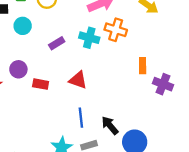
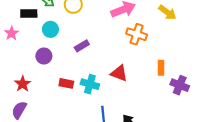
cyan cross: (89, 38) -> (90, 84), moved
purple circle: (18, 69) -> (44, 56), moved
red triangle: (78, 80) -> (119, 73), moved

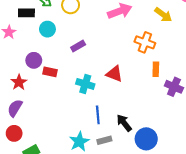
orange cross: (137, 34) -> (145, 42), moved
purple circle: (44, 56) -> (34, 60), moved
red rectangle: (66, 83) -> (50, 72), moved

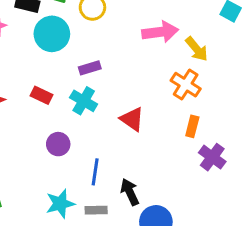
yellow arrow: (163, 15) -> (197, 49), moved
cyan circle: (47, 29) -> (52, 34), size x1.5
purple circle: (34, 60) -> (58, 144), moved
cyan cross: (85, 84) -> (84, 101), moved

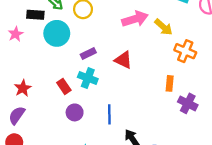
orange cross: (186, 85) -> (185, 51), moved
red rectangle: (41, 95) -> (64, 86), moved, turned 40
red triangle: (132, 119) -> (123, 60), moved
blue line: (95, 172) -> (109, 114), moved

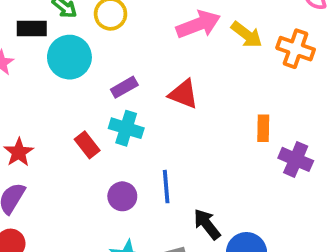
orange cross: (185, 51) -> (296, 49), moved
purple circle: (75, 112) -> (122, 196), moved

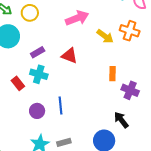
yellow arrow: (247, 35) -> (105, 36), moved
black arrow: (207, 224) -> (121, 120), moved

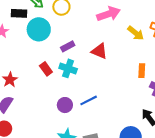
red rectangle: (18, 83) -> (46, 69), moved
blue line: (61, 105) -> (89, 100), turned 66

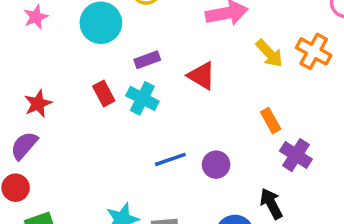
orange rectangle: (142, 71) -> (271, 121), turned -40
purple circle: (65, 105) -> (216, 165), moved

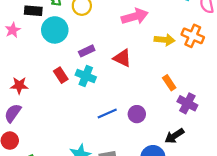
yellow arrow: (269, 53) -> (165, 40), turned -36
red star: (38, 104) -> (19, 85), turned 30
black arrow: (271, 204) -> (174, 136), turned -90

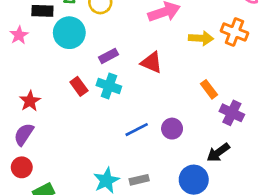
red star: (19, 85) -> (30, 101), turned -30

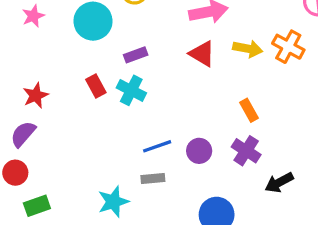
red triangle: (152, 62) -> (202, 54), moved
purple cross: (232, 113) -> (246, 151), moved
black arrow: (218, 153) -> (279, 183), moved
gray rectangle: (139, 180) -> (153, 179), moved

